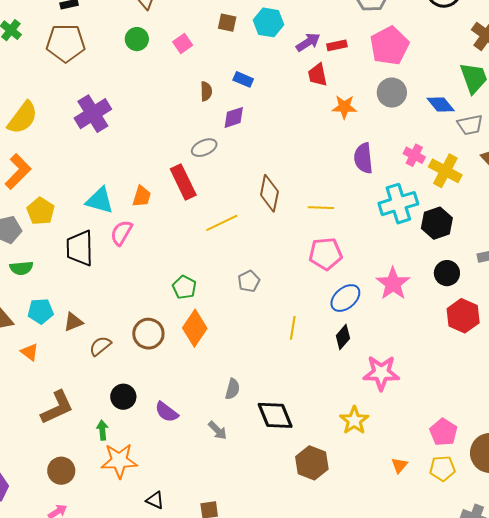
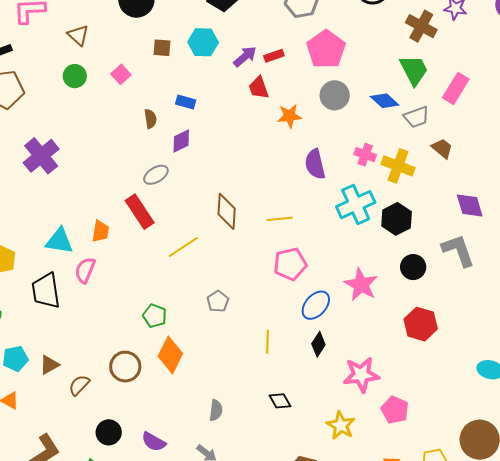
red hexagon: (463, 316) -> (421, 324), moved
black diamond: (275, 415) -> (280, 401), moved, size x0.6
pink pentagon: (443, 432) -> (395, 410), moved

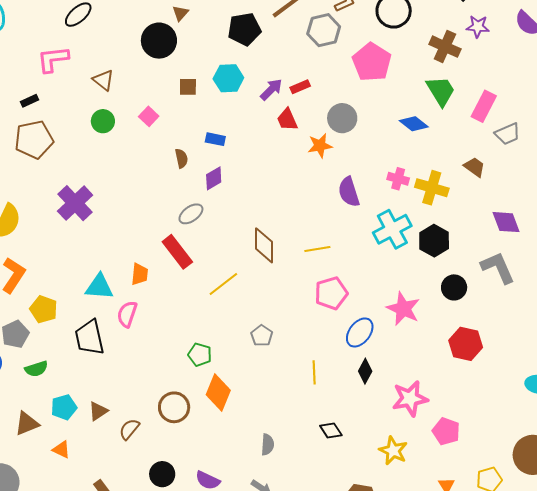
pink pentagon: (326, 49) -> (372, 62), moved
gray circle: (335, 95) -> (342, 118), moved
gray trapezoid: (416, 117) -> (508, 134), moved

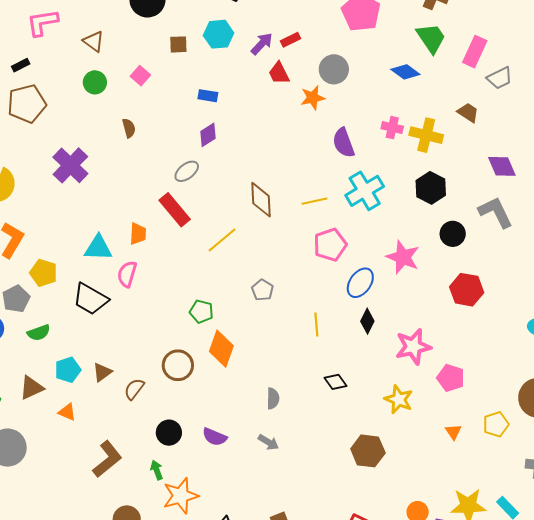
brown semicircle: (181, 158) -> (129, 128), moved
cyan cross: (392, 229) -> (365, 191), moved
black trapezoid: (89, 337) -> (91, 299), turned -45

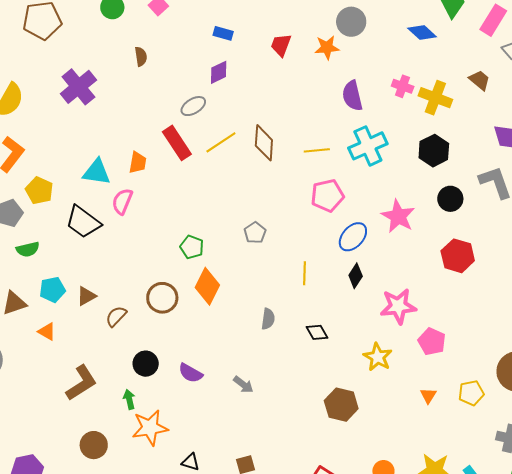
red trapezoid: (279, 73) -> (281, 45), moved, turned 40
yellow line: (222, 240) -> (221, 142), moved
gray semicircle: (273, 399) -> (268, 319), moved

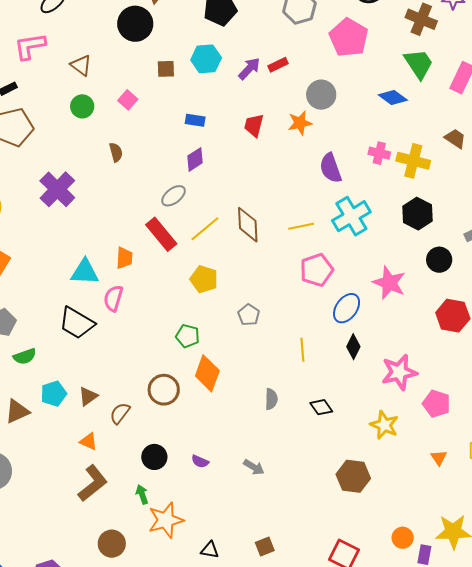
yellow pentagon: (39, 190) -> (204, 279), moved
orange triangle: (47, 332) -> (88, 441), moved
purple semicircle: (190, 373) -> (200, 461), size x0.7

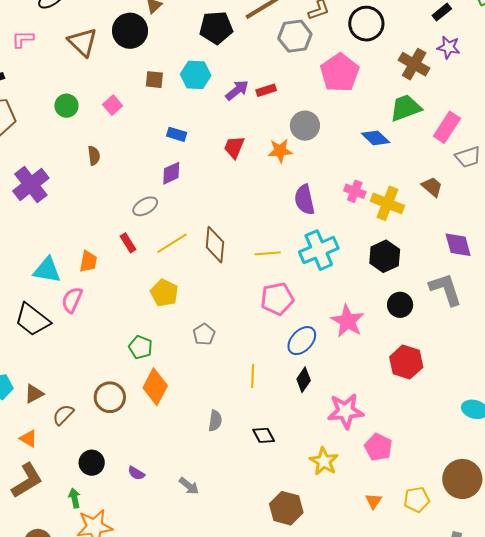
pink L-shape: (30, 46) -> (23, 39), size x0.7
green trapezoid: (419, 64) -> (406, 108), turned -84
brown triangle: (81, 65) -> (83, 42), moved, size x1.4
red rectangle: (161, 234) -> (128, 243), size x0.6

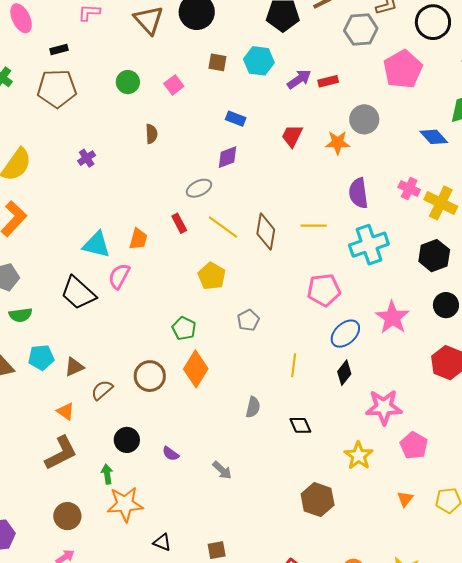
purple cross: (31, 185) -> (87, 158), size x0.5
yellow line: (172, 243) -> (223, 227), turned 64
yellow line: (268, 253) -> (314, 226), moved

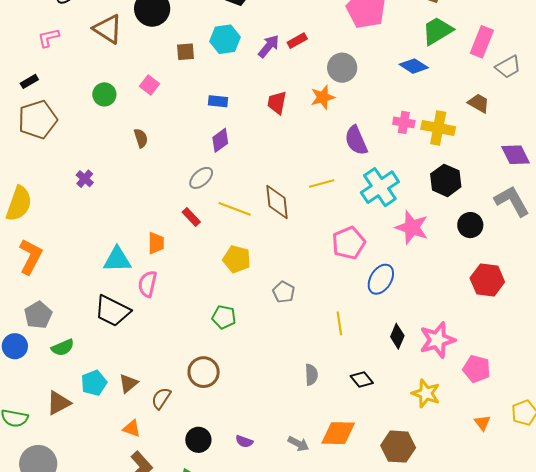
pink star: (392, 317) -> (412, 227), moved
orange diamond: (196, 369) -> (338, 433), moved, turned 75
black diamond: (344, 373) -> (397, 336), moved

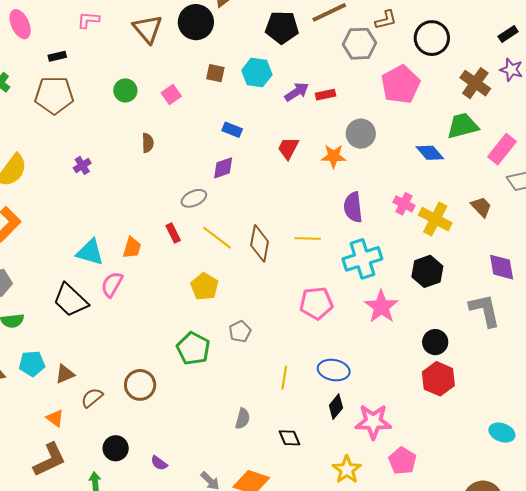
black circle: (470, 225) -> (435, 342), moved
blue ellipse: (381, 279) -> (334, 370), moved, turned 52
green pentagon: (224, 317) -> (193, 349), moved, size x1.4

